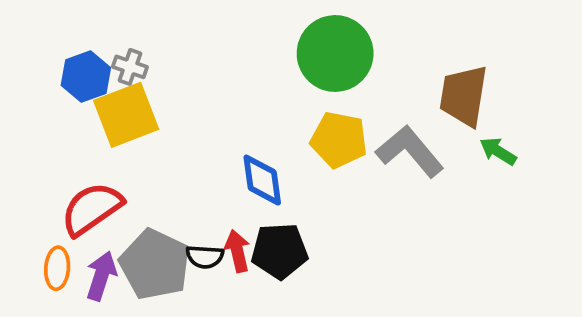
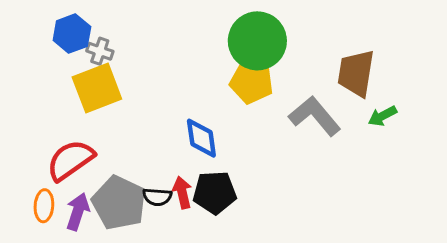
blue hexagon: (86, 77) -> (72, 34), moved
yellow pentagon: (339, 140) -> (251, 82), moved
green arrow: (498, 151) -> (382, 116), turned -60

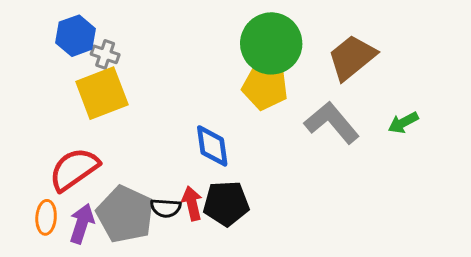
brown trapezoid: (356, 73) -> (352, 57), moved, turned 42

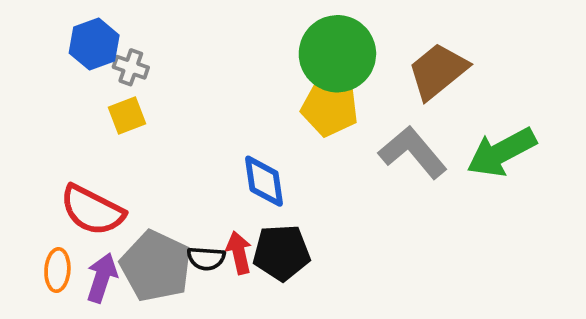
yellow square: (102, 93) -> (127, 116), size x0.6
green arrow: (403, 123) -> (502, 152), size x1.8
red semicircle: (74, 169) -> (92, 210), turned -118

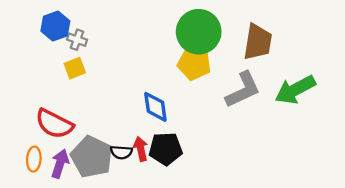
brown trapezoid: (438, 71) -> (258, 42), turned 138
gray L-shape: (413, 152) -> (243, 90), turned 105

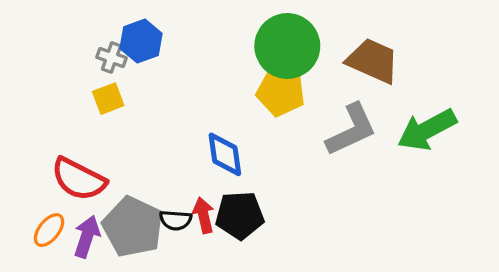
blue hexagon: (55, 26) -> (141, 41), moved
brown trapezoid: (258, 42) -> (373, 61), turned -75
orange ellipse: (34, 159) -> (49, 230), turned 35

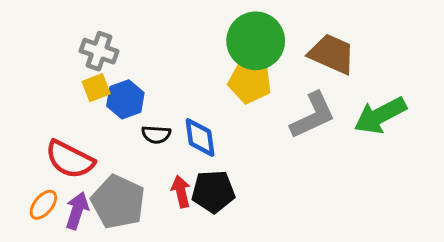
blue hexagon: (141, 41) -> (125, 99), moved
gray cross: (111, 58) -> (99, 51), size x1.4
black semicircle: (176, 220) -> (156, 135), moved

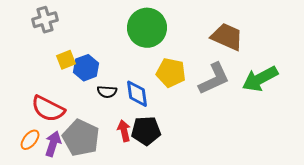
green circle: (256, 41) -> (147, 28), moved
gray cross: (99, 51) -> (45, 20), moved, turned -35
yellow pentagon: (250, 82) -> (171, 73), moved

